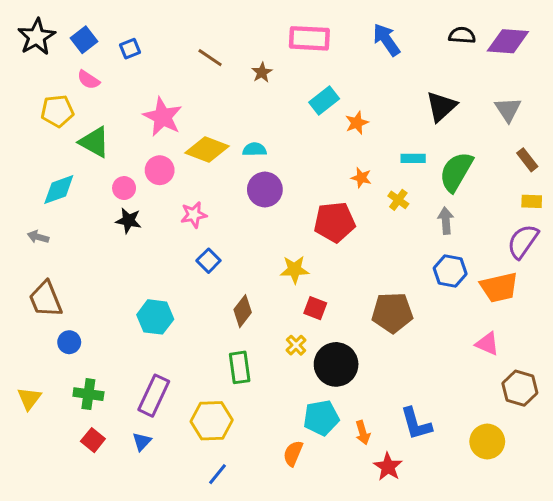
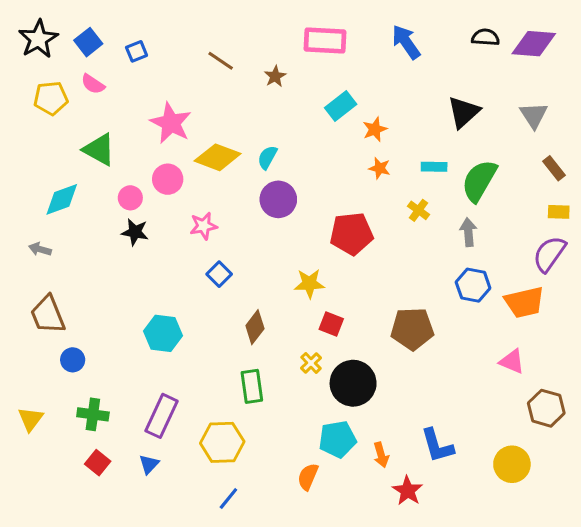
yellow pentagon: (57, 111) -> (51, 98), moved
cyan semicircle: (255, 149) -> (267, 157), turned -60
orange star: (361, 178) -> (380, 168), moved

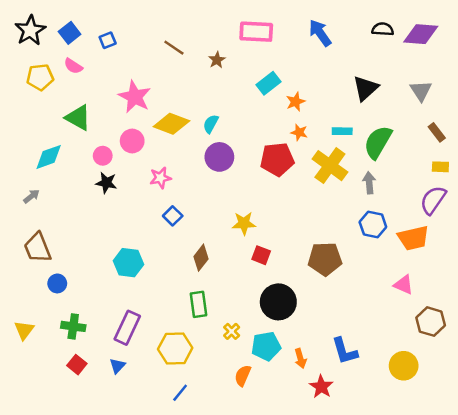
yellow cross: (418, 210) -> (330, 166), size x2.0
red pentagon: (352, 234) -> (277, 159), moved
gray arrow: (40, 249) -> (31, 196), turned 126
yellow cross: (311, 363) -> (232, 331), moved

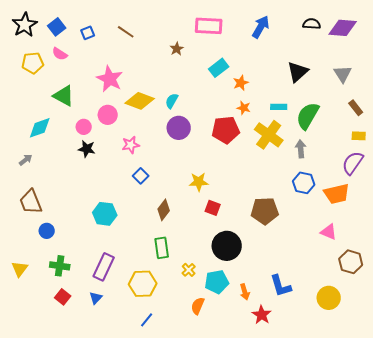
blue arrow: (320, 33) -> (261, 27), turned 65
brown line: (174, 48) -> (126, 32), moved

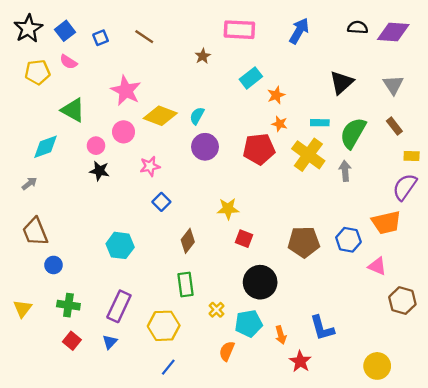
brown rectangle: (356, 108) -> (394, 126), moved
blue hexagon: (304, 183) -> (348, 240), moved
yellow circle: (329, 298) -> (377, 366), moved

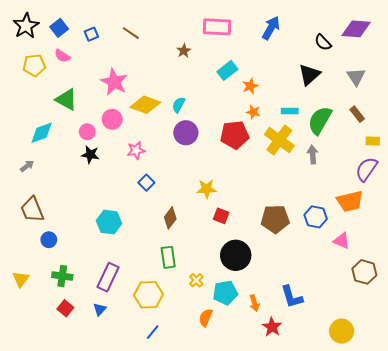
black semicircle: (358, 27) -> (323, 42), moved, turned -138

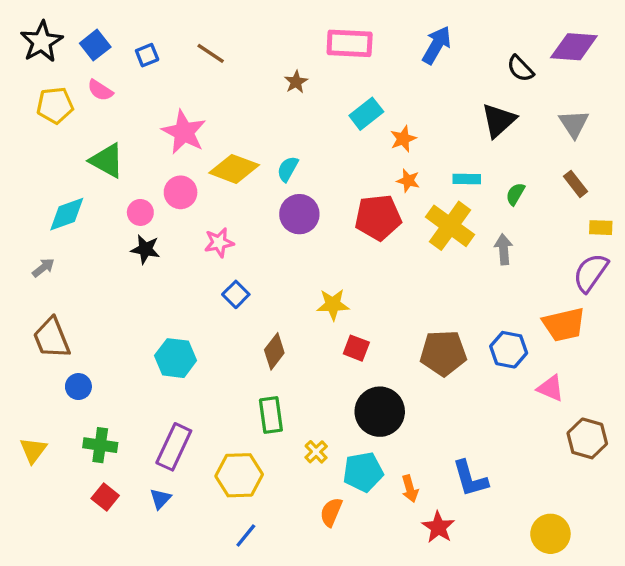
green semicircle: (320, 120) -> (515, 194), size x0.5

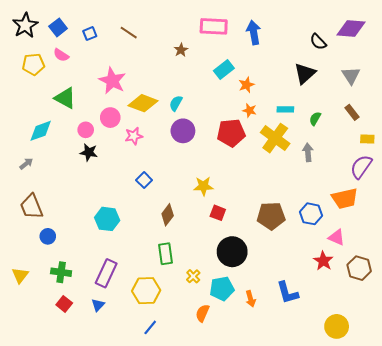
blue arrow: (437, 45) -> (254, 33), moved, turned -40
pink star: (219, 243) -> (134, 136), moved
red star: (438, 527) -> (323, 261), moved

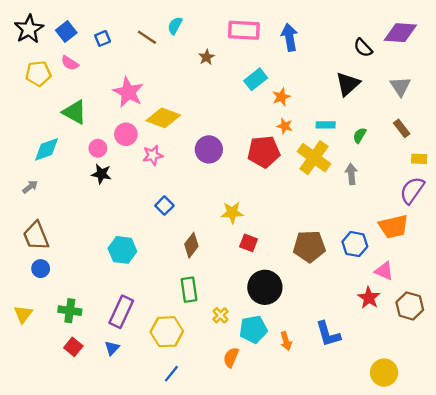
cyan semicircle: (176, 103) -> (175, 26), moved
blue circle: (48, 236) -> (41, 269), moved

